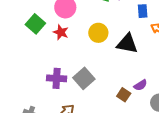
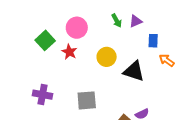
purple cross: (57, 78) -> (42, 95), moved
gray square: (84, 78) -> (87, 100), turned 30

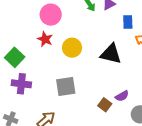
green square: (45, 40) -> (15, 57), moved
yellow circle: (107, 57) -> (72, 48), moved

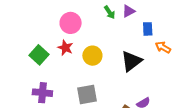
black triangle: (111, 54) -> (131, 61), turned -50
green square: (15, 57) -> (39, 55), moved

